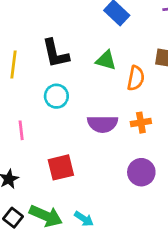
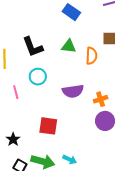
orange cross: (141, 123) -> (101, 99), moved
pink line: (21, 130) -> (16, 92), moved
red square: (61, 167) -> (48, 126), turned 30

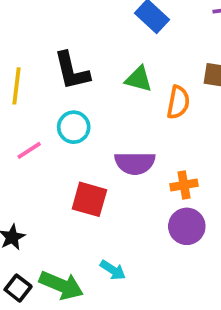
pink line: (16, 92) -> (29, 150), turned 64
red square: (48, 126) -> (89, 199), moved
cyan arrow: (70, 160) -> (113, 270), moved

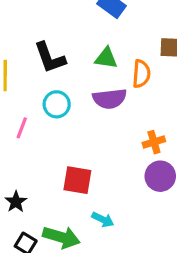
pink line: (29, 150) -> (22, 128), turned -30
purple semicircle: (135, 163) -> (110, 99), moved
red square: (89, 199) -> (77, 180), moved

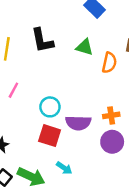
purple semicircle: (110, 99) -> (78, 123), moved
cyan circle: (57, 104) -> (50, 107), moved

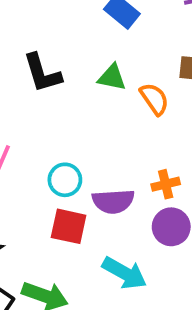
orange semicircle: (109, 63) -> (154, 99), turned -42
cyan arrow: (64, 168) -> (124, 273), moved, size x1.6

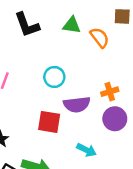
cyan circle: (65, 180) -> (54, 77), moved
cyan arrow: (124, 273) -> (86, 150), size x0.7

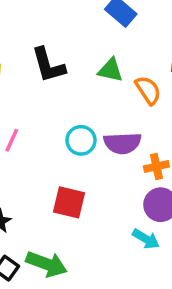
purple semicircle: (77, 104) -> (122, 143), moved
cyan arrow: (86, 150) -> (146, 239), moved

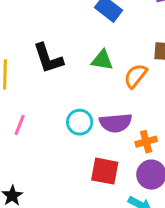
orange semicircle: (148, 90) -> (136, 76), turned -105
red square: (69, 202) -> (105, 171), moved

